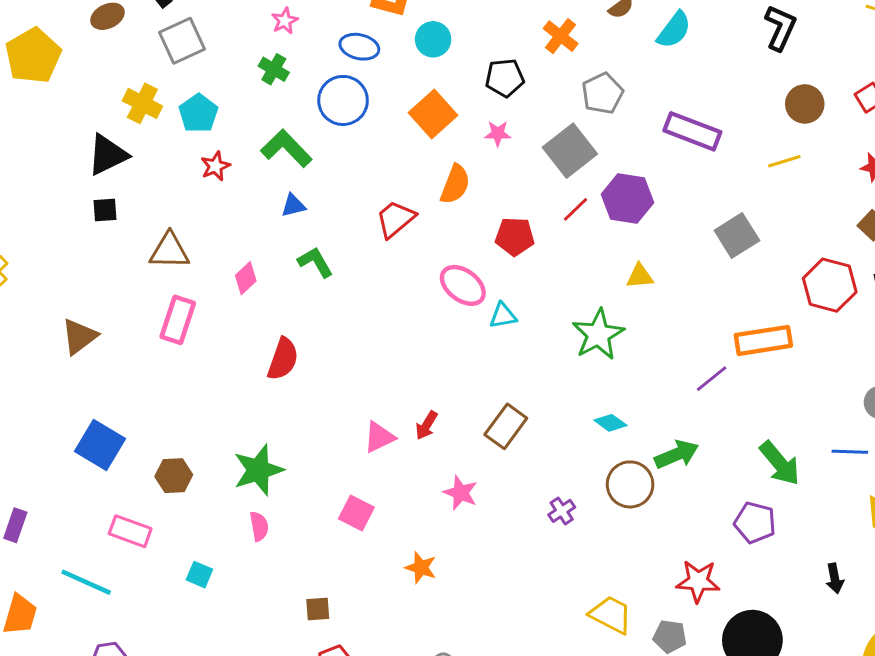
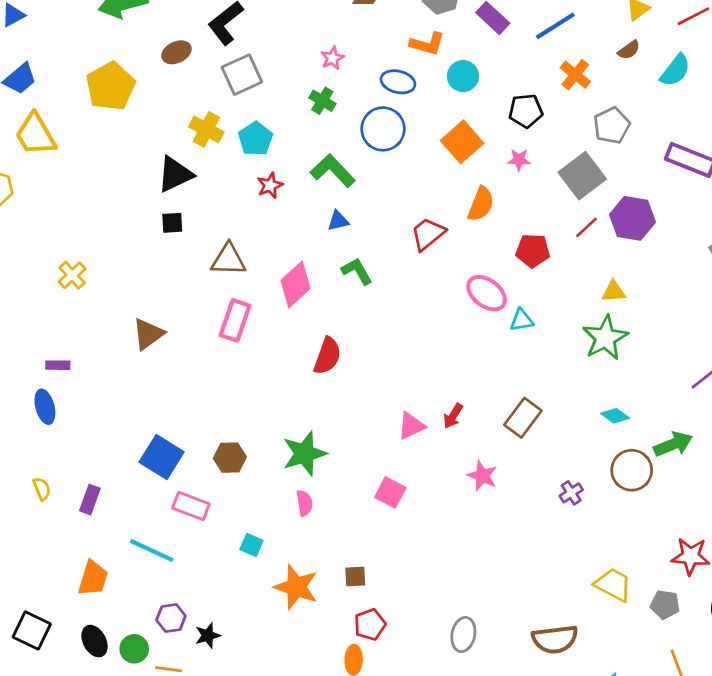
yellow triangle: (640, 276) -> (614, 291), moved
pink diamond: (246, 278) -> (295, 284), size x1.6
blue square: (100, 445) -> (162, 457), moved
orange star: (421, 568) -> (296, 587), moved, size x1.6

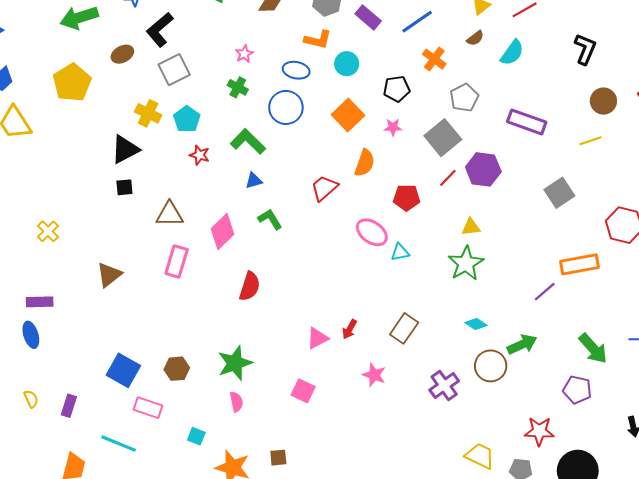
red star: (270, 185) -> (200, 155), turned -30
purple rectangle: (58, 365) -> (40, 302), size x1.4
purple cross: (571, 493) -> (444, 385), size x1.6

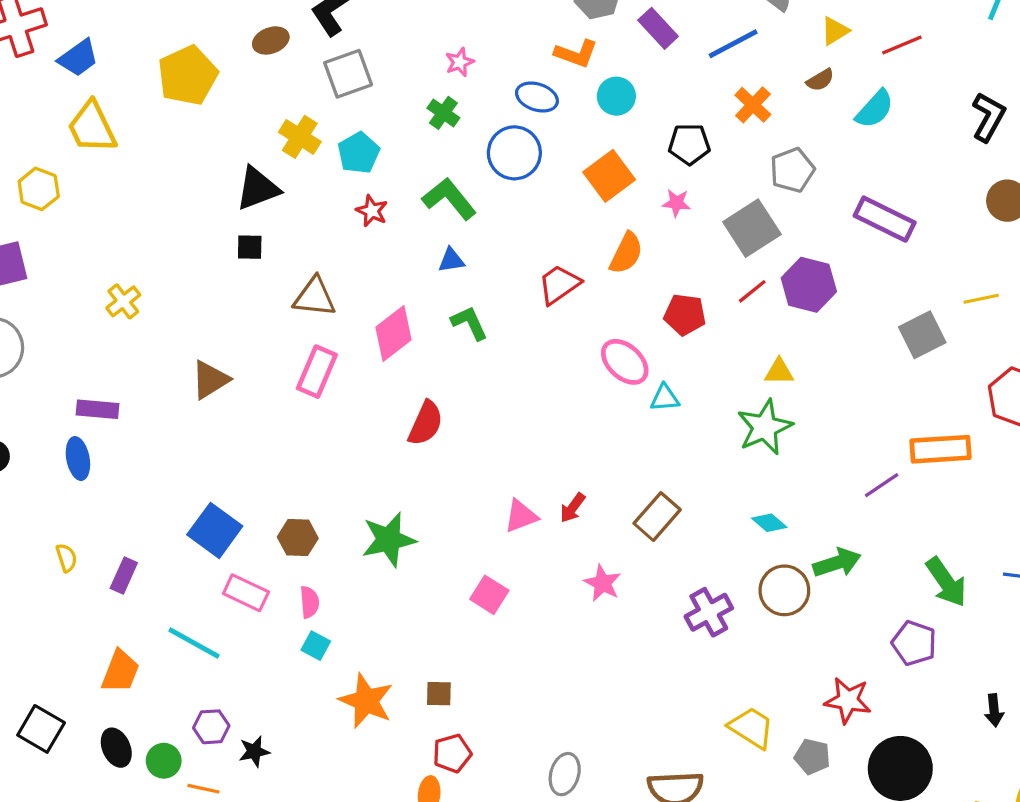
yellow line: (590, 141) -> (981, 299), moved
pink semicircle: (236, 402) -> (310, 602), moved

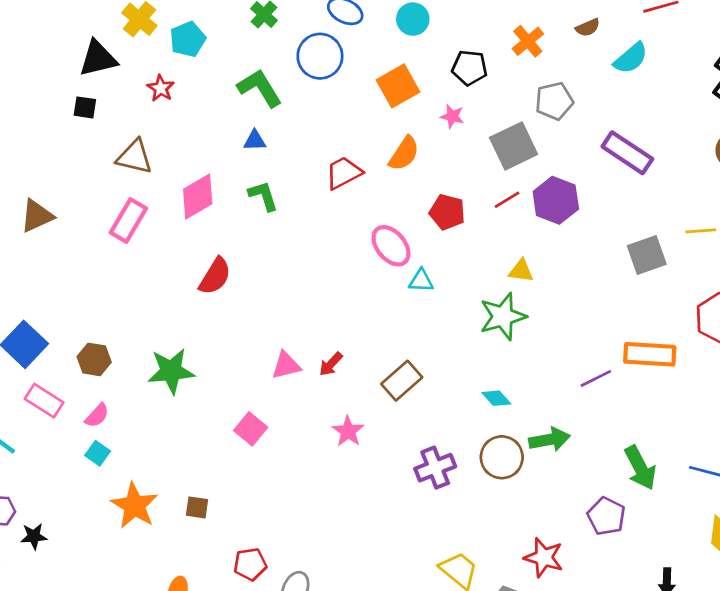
red star: (372, 211) -> (161, 88), moved
pink semicircle: (310, 602) -> (97, 416), turned 40
red pentagon: (452, 753) -> (250, 564), moved

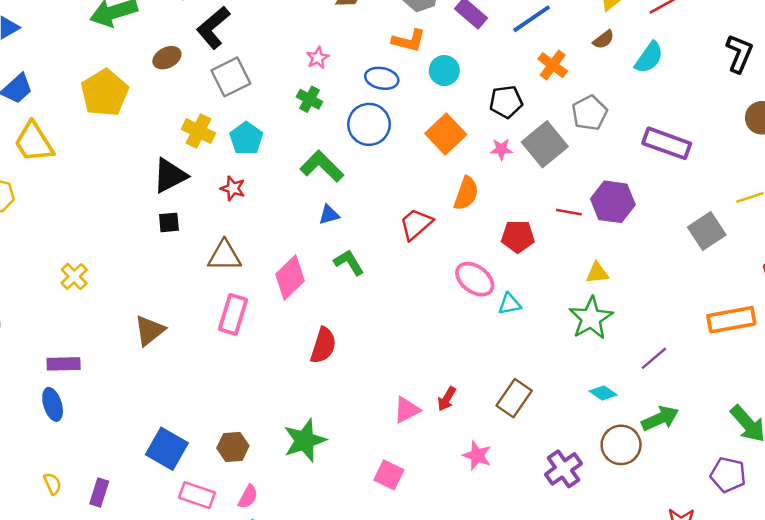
gray square: (514, 146) -> (545, 144), moved
red line: (507, 200) -> (569, 212), turned 55
purple line: (596, 378) -> (654, 358), moved

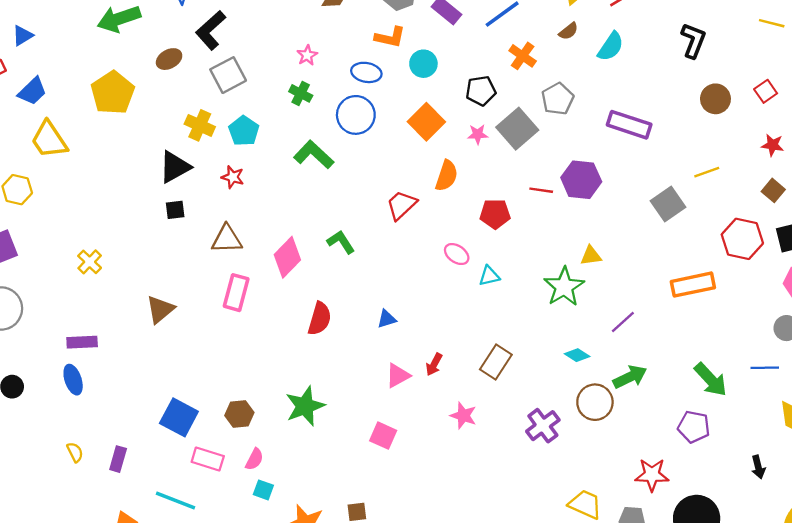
blue triangle: (329, 215) -> (387, 319), moved
yellow triangle: (597, 273) -> (591, 256), moved
pink ellipse: (475, 279) -> (457, 254), size x0.7

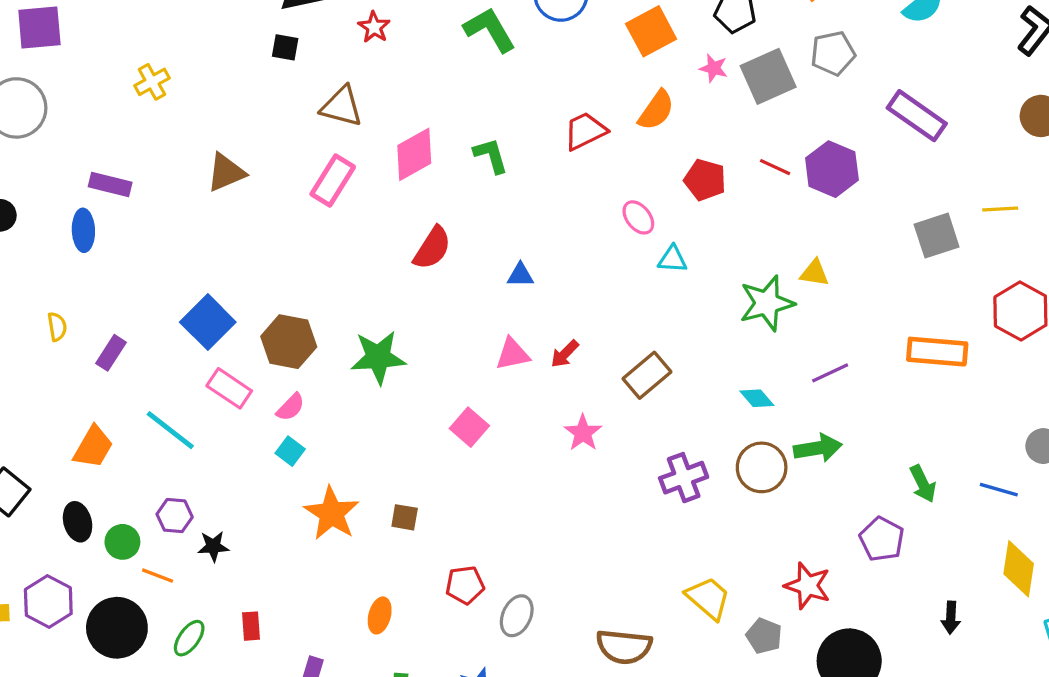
green arrow: (711, 380) -> (923, 484), size x0.7
brown hexagon: (239, 414) -> (289, 342), size x1.4

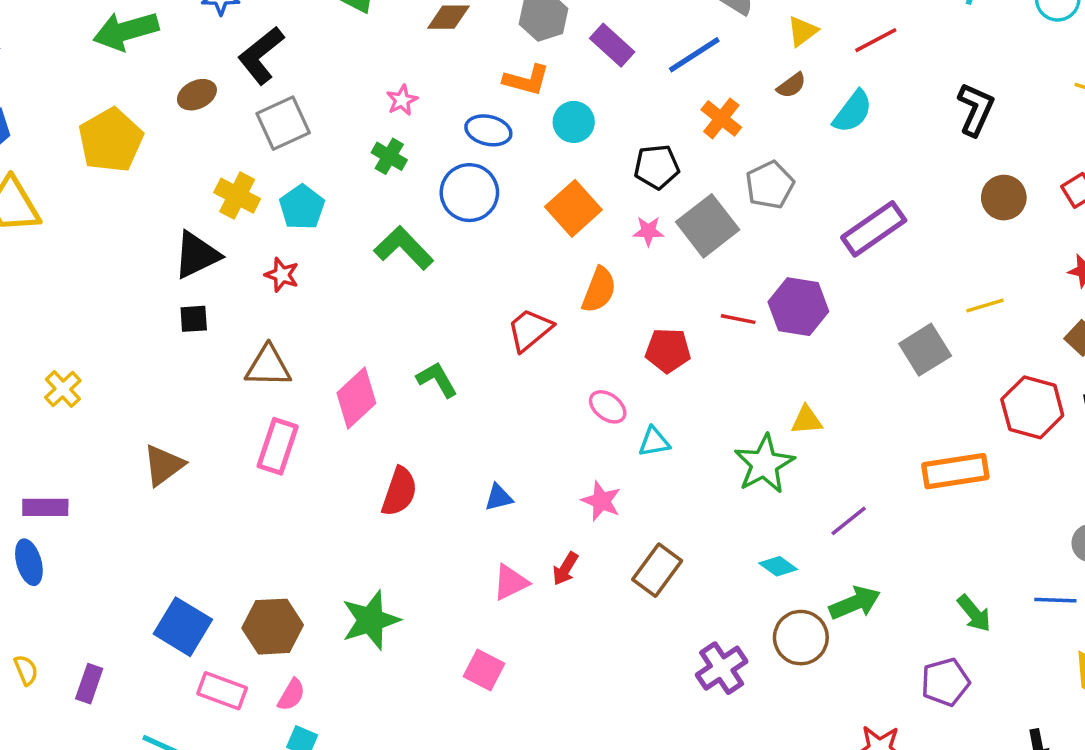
purple rectangle: (917, 116) -> (874, 229), turned -56
pink star: (583, 433) -> (601, 501), moved
purple pentagon: (882, 539) -> (945, 682), turned -30

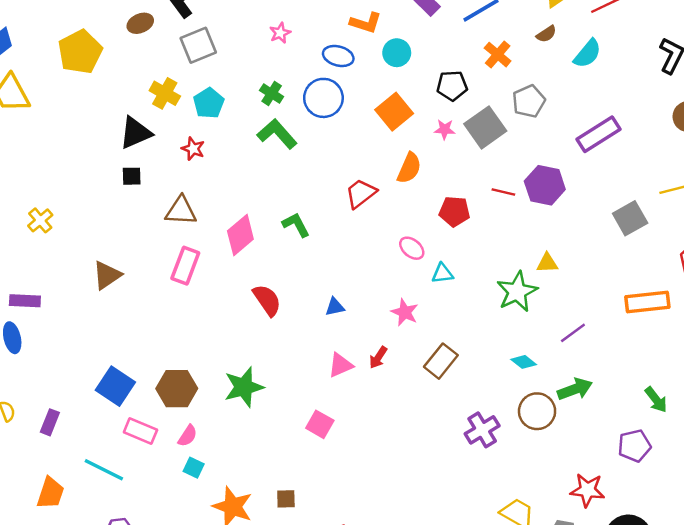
green cross: (389, 156) -> (272, 94), moved
red semicircle: (399, 492) -> (267, 300), turned -56

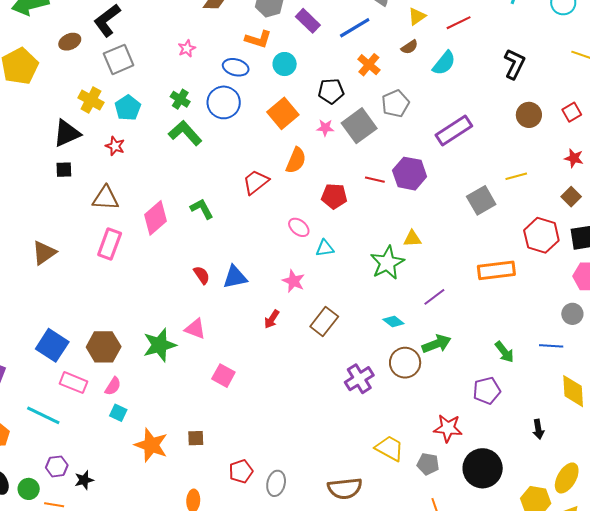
red semicircle: (267, 300) -> (202, 275), moved, size x0.7
blue triangle: (335, 307) -> (235, 277), size x1.5
pink triangle: (340, 365) -> (195, 329), moved, turned 45

